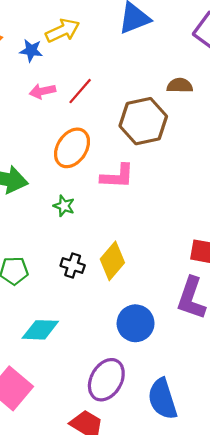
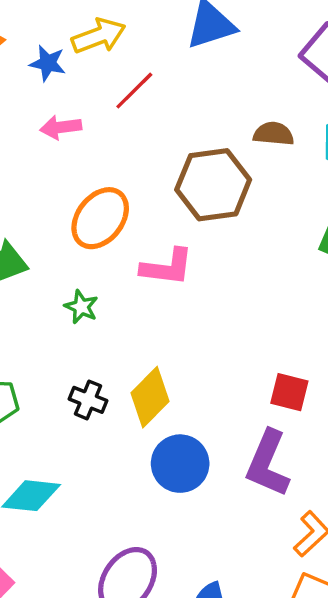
red line: (80, 91) -> (134, 91), moved
blue circle: (136, 323) -> (180, 464), moved

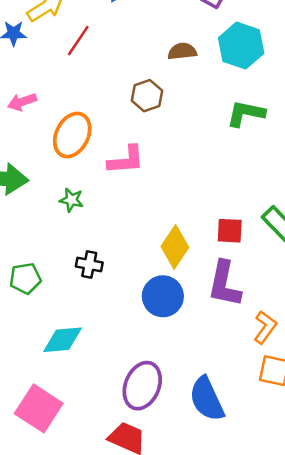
pink arrow: (61, 127) -> (22, 102), moved
brown hexagon: (213, 185) -> (147, 96), size x0.6
yellow diamond: (150, 397) -> (175, 247), moved

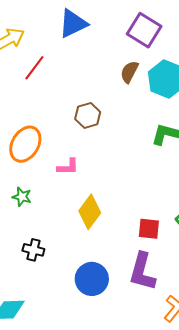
brown semicircle: (182, 51) -> (129, 72), moved, turned -60
pink L-shape: (126, 160) -> (68, 167), size x0.7
yellow diamond: (175, 247) -> (90, 212), moved

